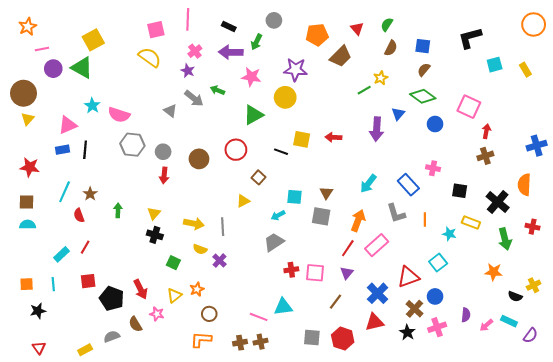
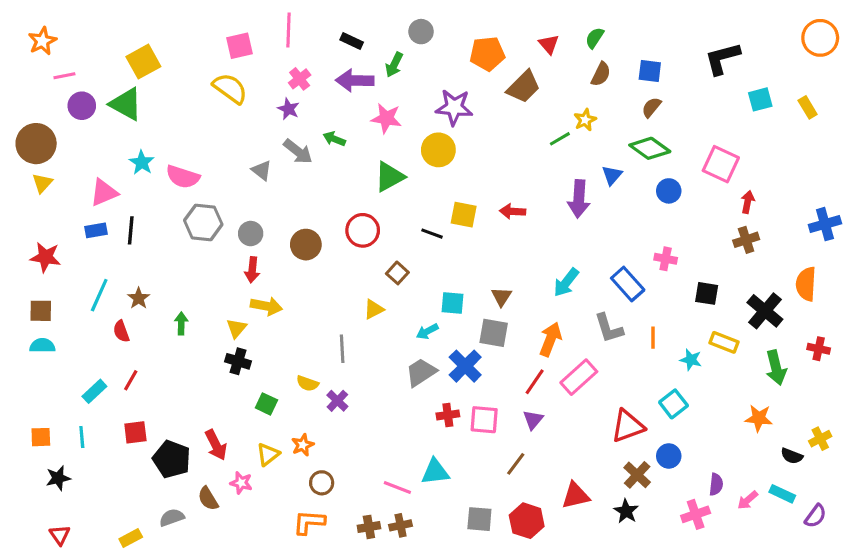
yellow arrow: (194, 224) -> (266, 306), moved
blue cross: (378, 293) -> (465, 366), moved
pink cross: (437, 327) -> (696, 514), moved

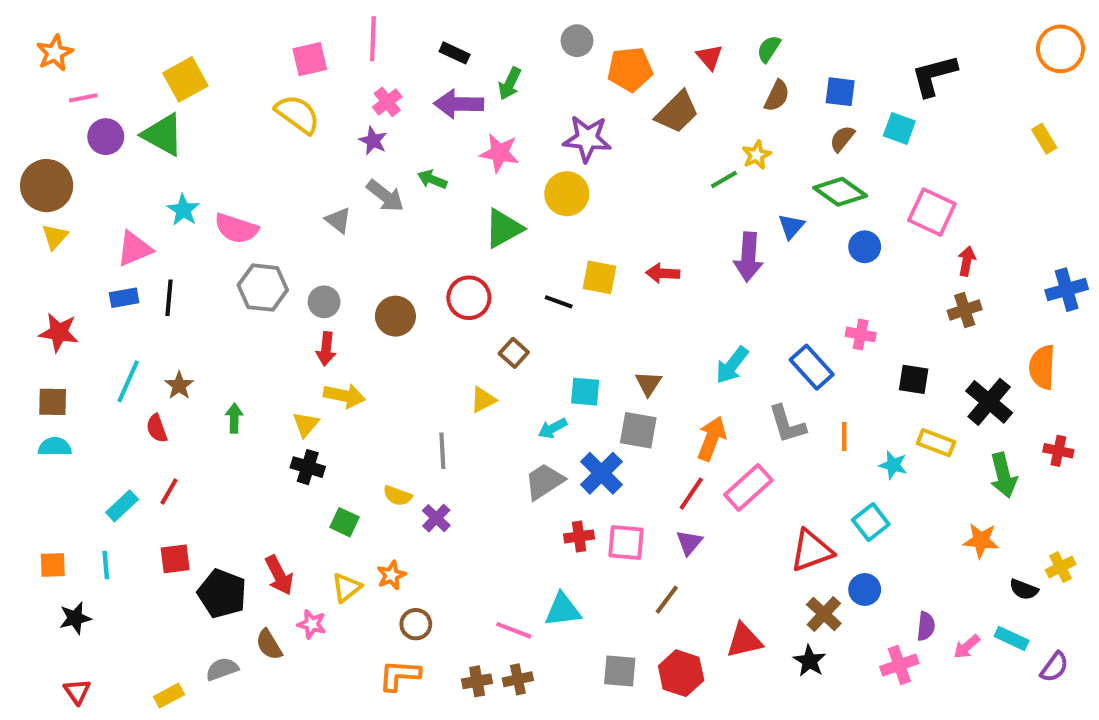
gray circle: (421, 32) -> (577, 41), moved
cyan square: (760, 99) -> (899, 128), moved, turned 35

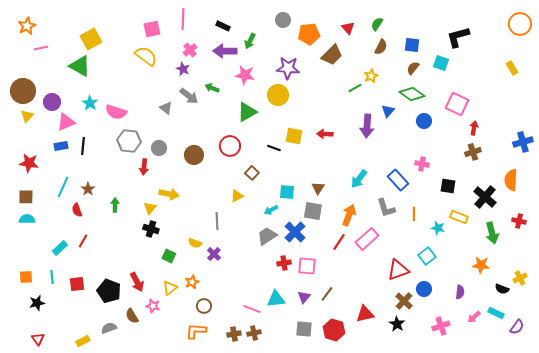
purple circle: (106, 137) -> (52, 102), moved
red arrow: (326, 349) -> (144, 167), moved
purple triangle: (689, 543) -> (304, 297), moved
red square: (175, 559) -> (77, 284), moved
purple semicircle: (926, 626) -> (460, 292), moved

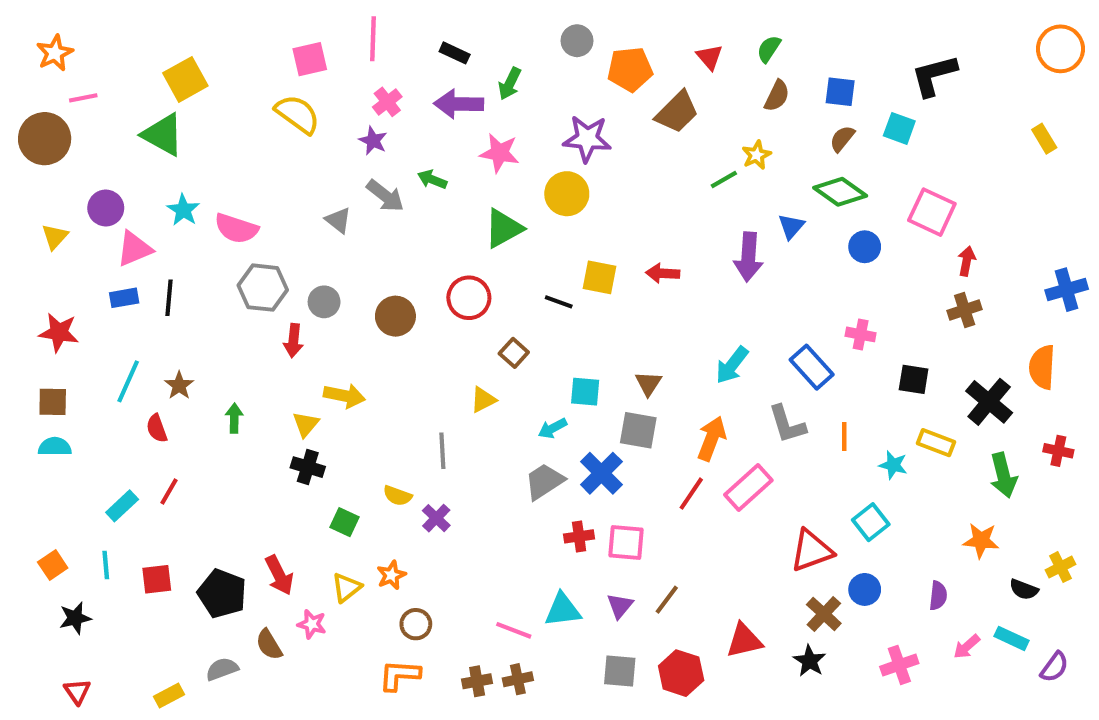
brown circle: (23, 91) -> (45, 139), moved
orange square: (26, 277) -> (53, 565), turned -32

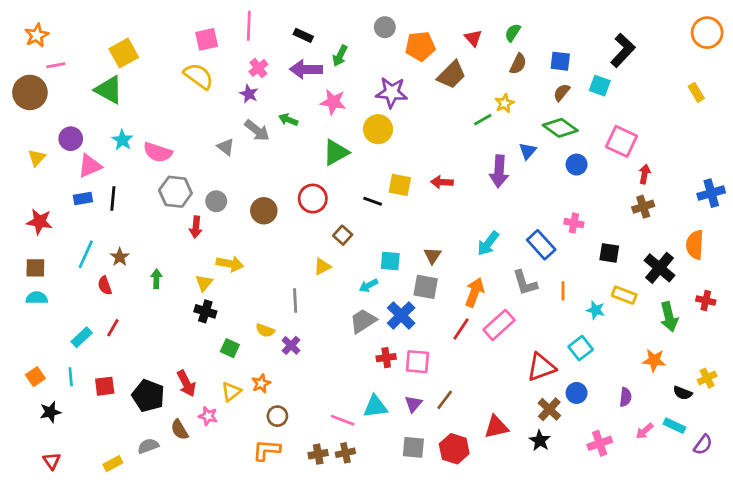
black L-shape: (934, 75) -> (623, 50), turned 148

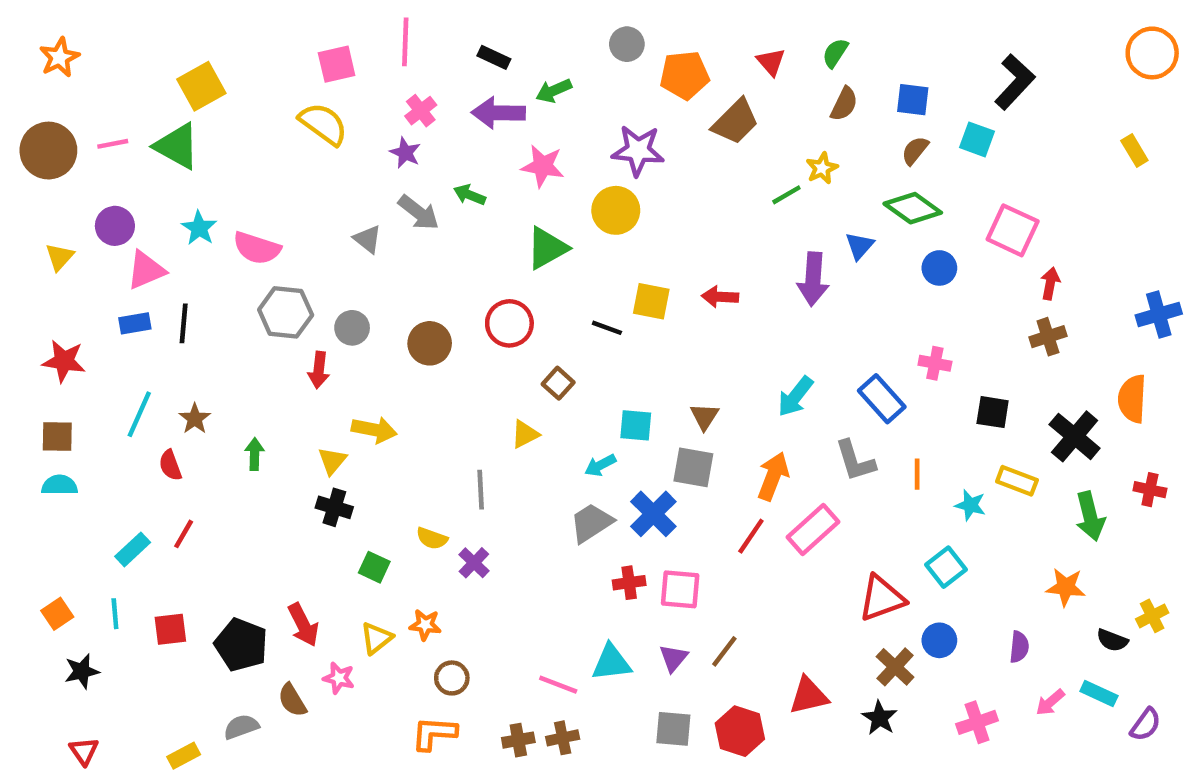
green arrow: (340, 56) -> (554, 91), turned 40
pink line: (56, 65) -> (113, 144), moved
orange star: (261, 383) -> (425, 625), turned 30

